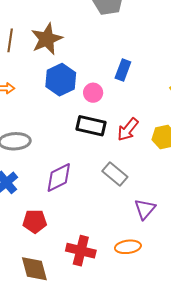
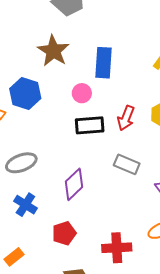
brown star: (47, 39) -> (53, 51), moved
blue rectangle: (123, 70) -> (104, 63), size x1.4
blue hexagon: (61, 80) -> (25, 93), moved

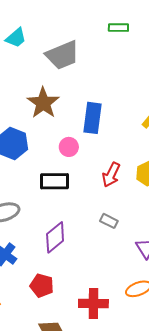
black rectangle: (90, 125) -> (55, 181), moved
gray rectangle: (127, 164) -> (109, 221), size x0.7
red pentagon: (64, 233) -> (42, 286), turned 30

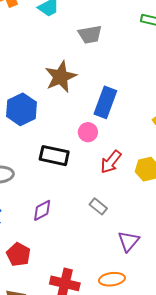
gray trapezoid: (62, 55) -> (90, 34), size x0.7
pink circle: (69, 147) -> (88, 132), moved
purple diamond: (55, 237) -> (42, 210), size x0.7

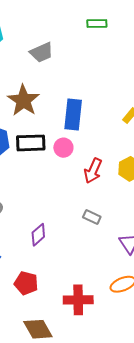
black rectangle: (54, 156) -> (31, 143), moved

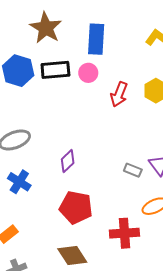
gray rectangle: (92, 217) -> (133, 170), moved
red pentagon: (26, 283) -> (76, 207), moved, size x1.4
red cross: (78, 300) -> (124, 233), moved

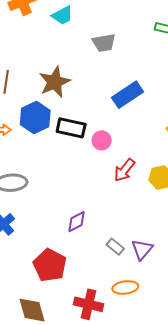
brown star: (46, 28) -> (55, 82), moved
blue rectangle: (96, 39) -> (128, 95), moved, turned 36
purple diamond: (68, 161) -> (76, 222), moved

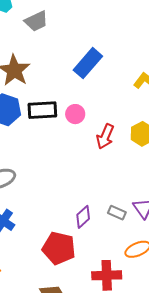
gray trapezoid: (104, 43) -> (36, 21), moved
purple diamond: (76, 222) -> (83, 217), moved

